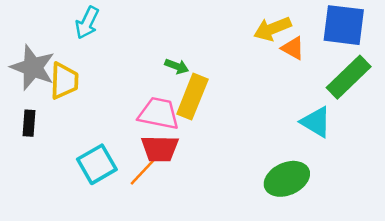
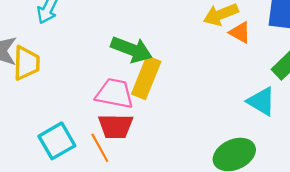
green arrow: (177, 66) -> (131, 49), size x1.8
orange line: (143, 172) -> (100, 148), turned -72

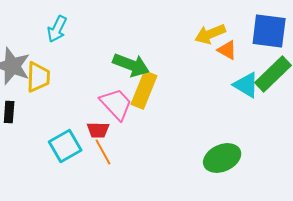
pink trapezoid: (115, 94) -> (116, 104), turned 36
cyan triangle: (261, 101) -> (246, 85), moved
red trapezoid: (116, 126) -> (98, 130), moved, size x0.7

